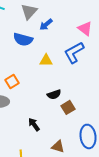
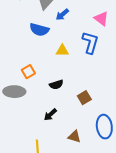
blue L-shape: (74, 52) -> (90, 43), turned 135
black semicircle: (54, 94) -> (56, 85), moved
black arrow: (34, 124) -> (50, 115), turned -96

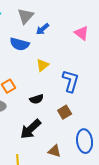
blue L-shape: (90, 43) -> (71, 81), moved
yellow triangle: (62, 51) -> (43, 65), turned -40
black arrow: (50, 115) -> (31, 129), size x1.6

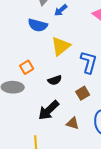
yellow triangle: (43, 65) -> (61, 46), size x1.5
brown triangle: (55, 151) -> (73, 123), moved

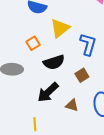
orange square: (27, 67) -> (33, 43), moved
black semicircle: (55, 80) -> (54, 62), size x1.5

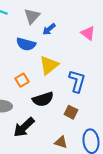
brown square: (82, 75) -> (71, 112), turned -32
black arrow: (48, 92) -> (24, 127), moved

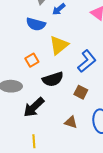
blue L-shape: (77, 81) -> (87, 61), turned 35

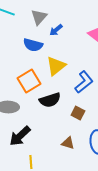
orange square: (32, 60) -> (29, 81), size x1.6
black arrow: (34, 107) -> (20, 136), moved

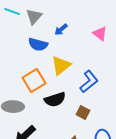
gray triangle: (39, 17) -> (34, 17), moved

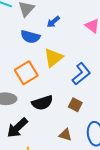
black semicircle: (55, 100) -> (42, 103), moved

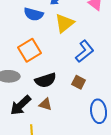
yellow triangle: (53, 58) -> (65, 23), moved
brown triangle: (65, 135) -> (46, 104), moved

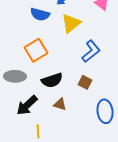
brown triangle: (46, 104) -> (60, 104), moved

